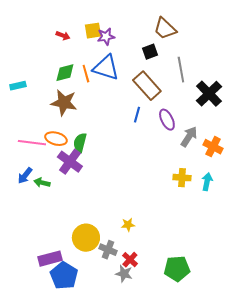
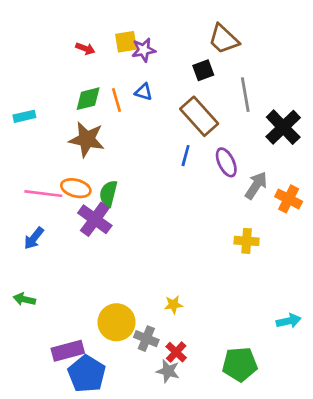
blue triangle: (106, 68) -> (144, 92), size x0.5
cyan arrow: (207, 182) -> (289, 321), moved, turned 66
green arrow: (42, 183) -> (24, 299), moved

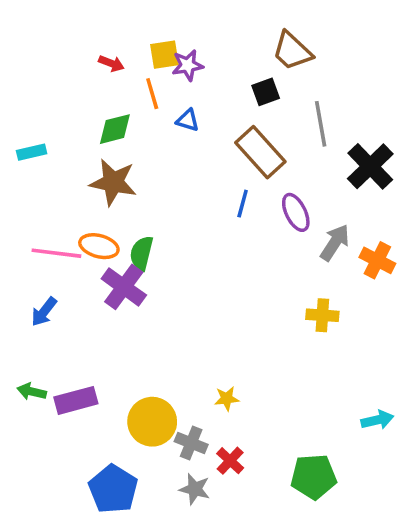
orange line: (116, 100) -> (152, 94), moved
purple rectangle: (68, 351) -> (76, 400), moved
gray star: (168, 371) -> (195, 489), moved

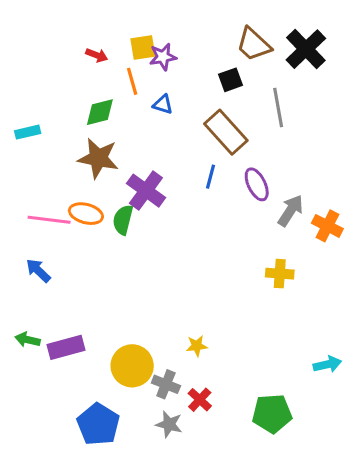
black cross: (370, 166) -> (306, 49), moved
purple cross: (124, 287) -> (146, 191), moved
blue arrow: (44, 312) -> (38, 270), turned 96

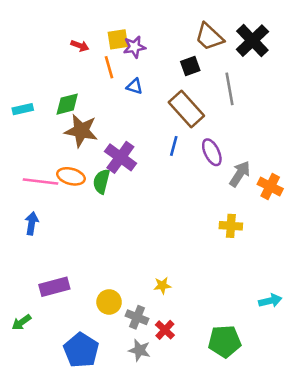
green diamond: (100, 112) -> (67, 104), moved
blue arrow: (38, 270) -> (32, 223), turned 55
green arrow: (28, 340) -> (21, 322), moved, turned -48
yellow circle: (132, 366) -> (109, 302), size x0.7

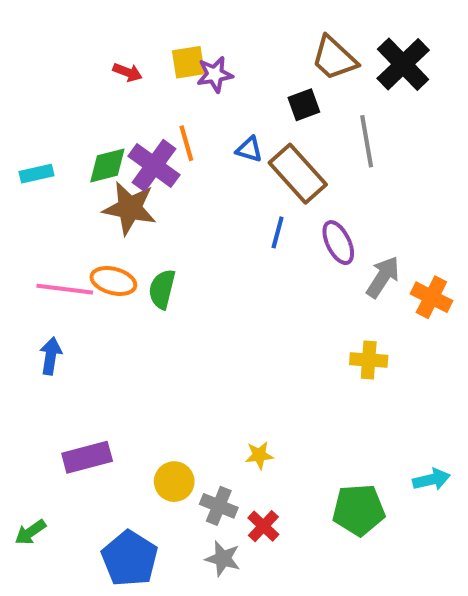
orange line: (109, 67) -> (186, 143), moved
blue triangle: (134, 86) -> (249, 149), moved
purple cross: (120, 157) -> (154, 166), moved
green arrow: (21, 322) -> (30, 532), moved
green pentagon: (225, 341) -> (359, 510), moved

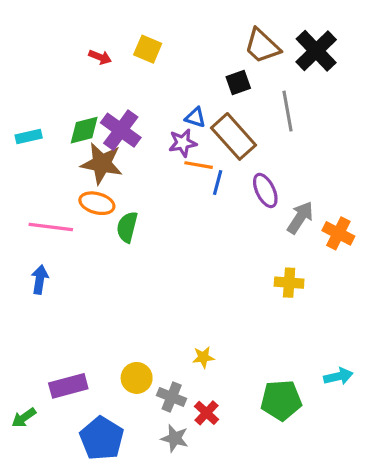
yellow square: (188, 62) -> (148, 49), turned 32
purple star: (215, 74) -> (183, 143), moved
orange line: (186, 143) -> (199, 165), moved, turned -64
orange ellipse: (113, 281) -> (97, 203), moved
purple rectangle: (87, 457) -> (68, 386), moved

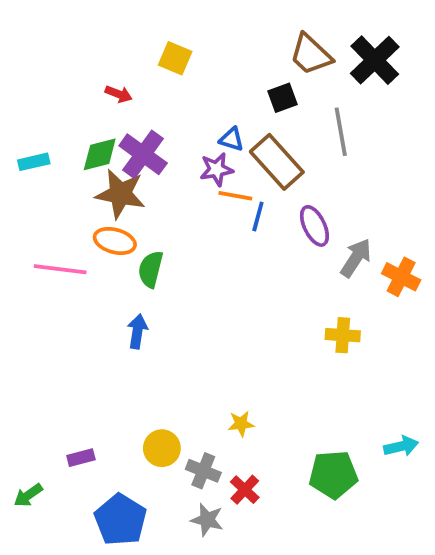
red arrow: (100, 57) -> (119, 94), moved
blue arrow: (40, 279) -> (137, 331), moved
purple rectangle: (68, 386) -> (81, 458), size x0.6

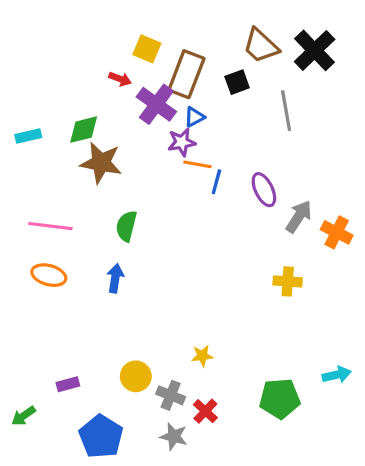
red arrow: (119, 94) -> (120, 79), moved
blue triangle: (232, 139) -> (194, 117), turned -45
purple cross: (143, 154) -> (156, 104), moved
brown rectangle: (277, 162) -> (186, 74), moved, turned 63
orange ellipse: (115, 241) -> (49, 275), moved

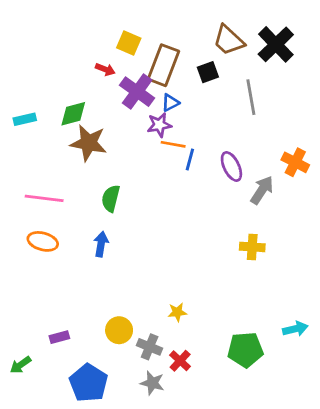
orange cross: (337, 232) -> (295, 162), moved

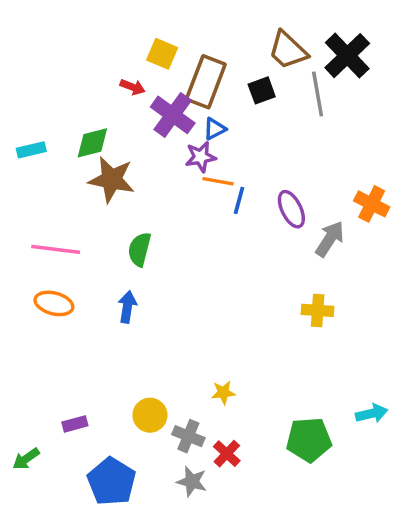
gray line: (251, 97) -> (318, 94), moved

